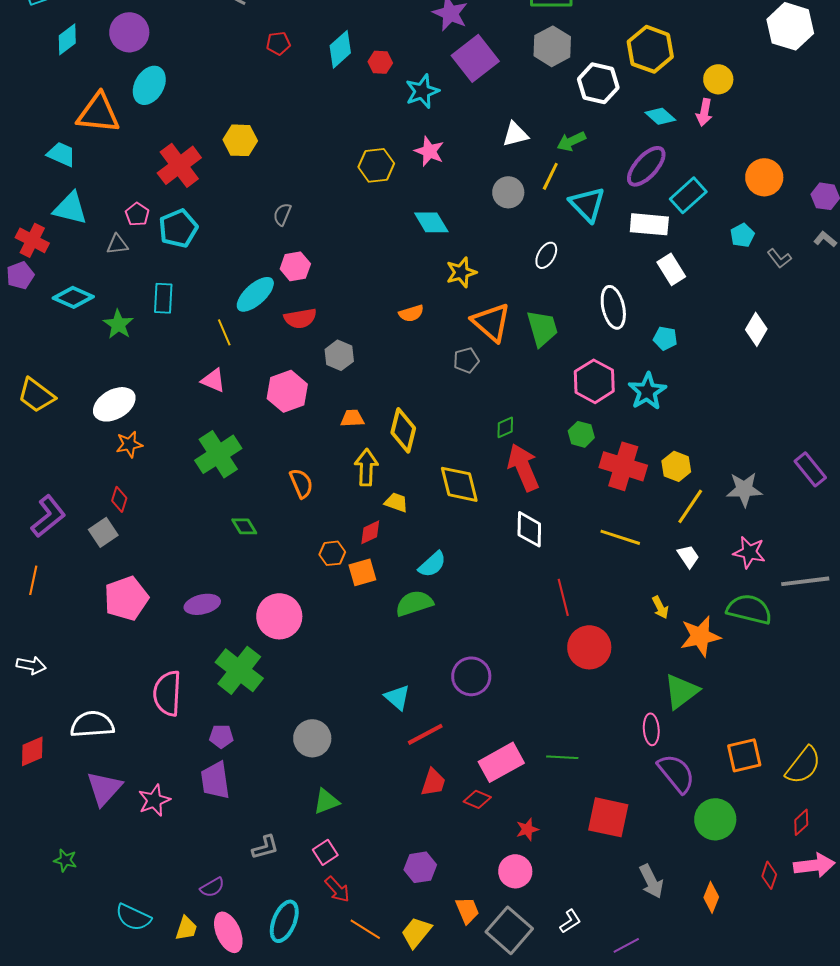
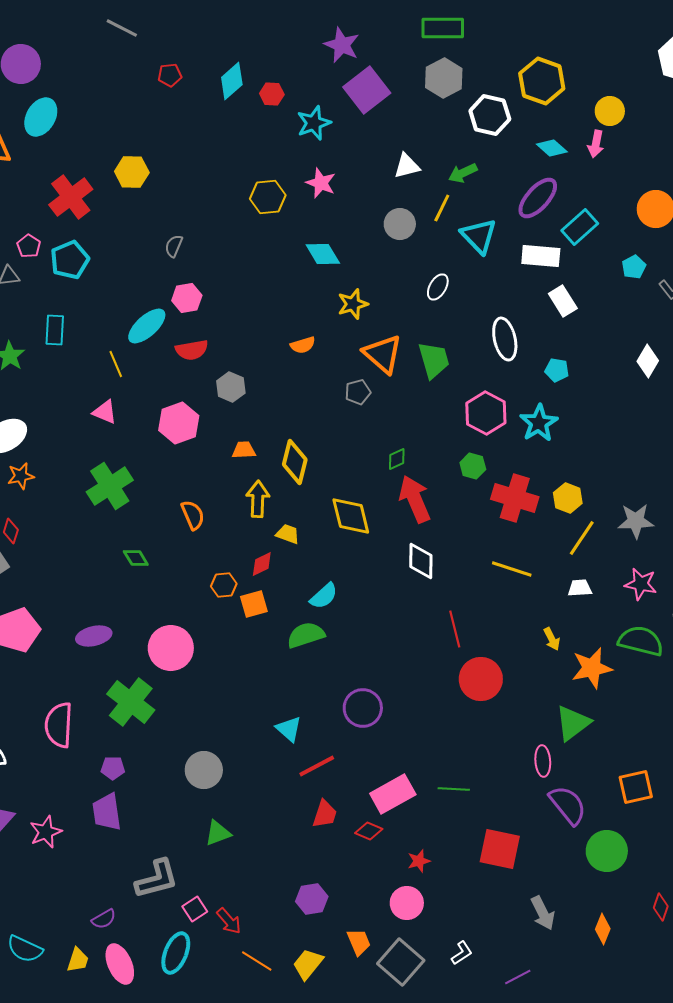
white trapezoid: (688, 556) -> (580, 588), turned -60
gray L-shape: (265, 847) -> (157, 879), size x1.6
pink square: (325, 852) -> (195, 909), moved

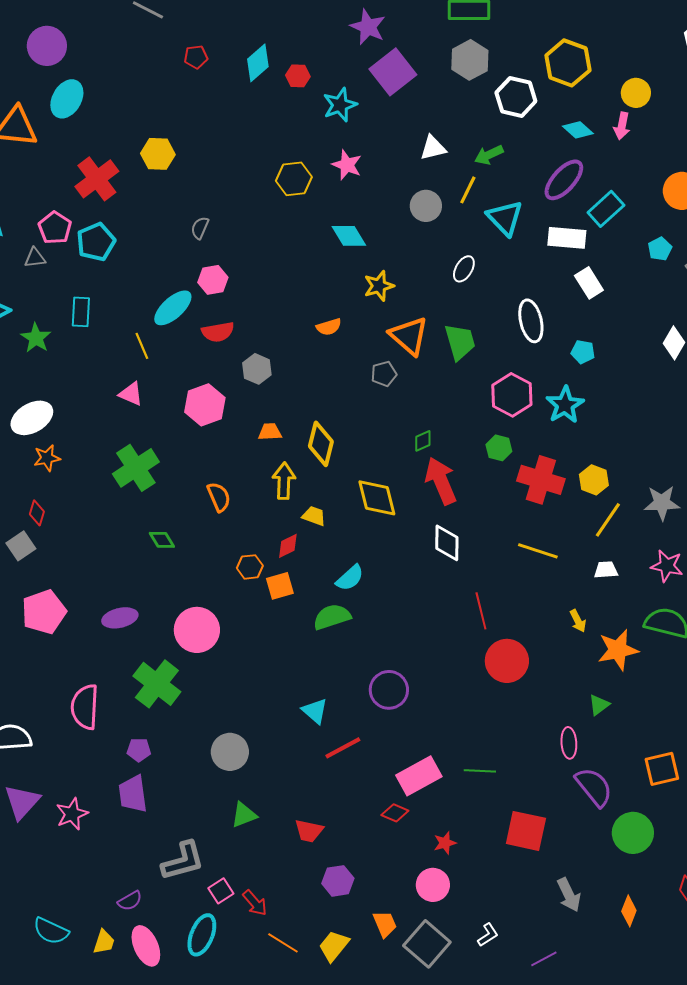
pink pentagon: (29, 246) -> (55, 228), size x1.4
green triangle: (573, 723) -> (599, 705), size x0.6
red trapezoid: (325, 814) -> (309, 831), moved, turned 84

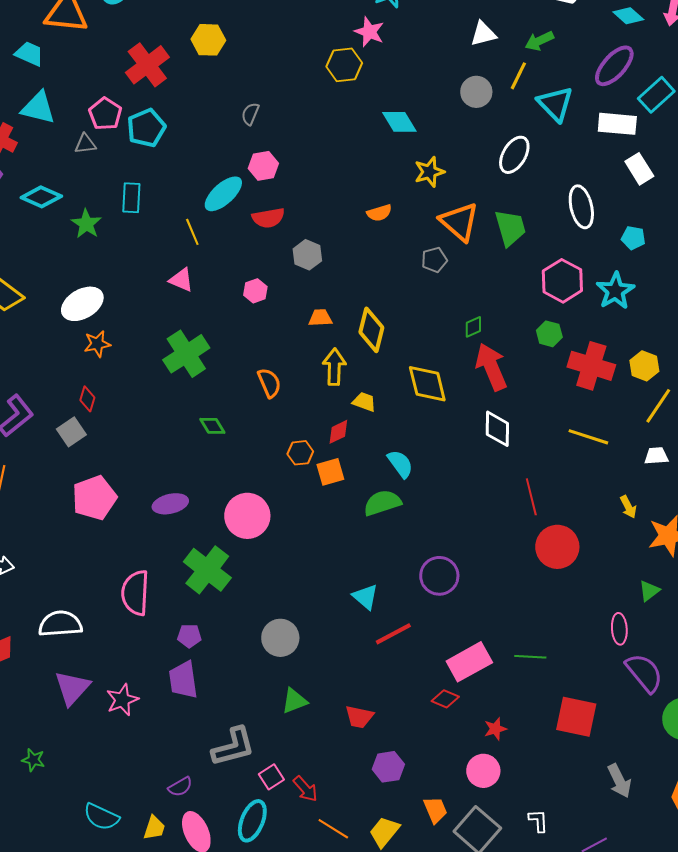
pink star: (347, 165) -> (369, 32), moved
white ellipse: (464, 269) -> (514, 155), size x1.4
pink hexagon: (205, 405) -> (255, 291), size x0.6
cyan semicircle: (350, 578) -> (400, 464), turned -84
white L-shape: (488, 935) -> (538, 821), turned -60

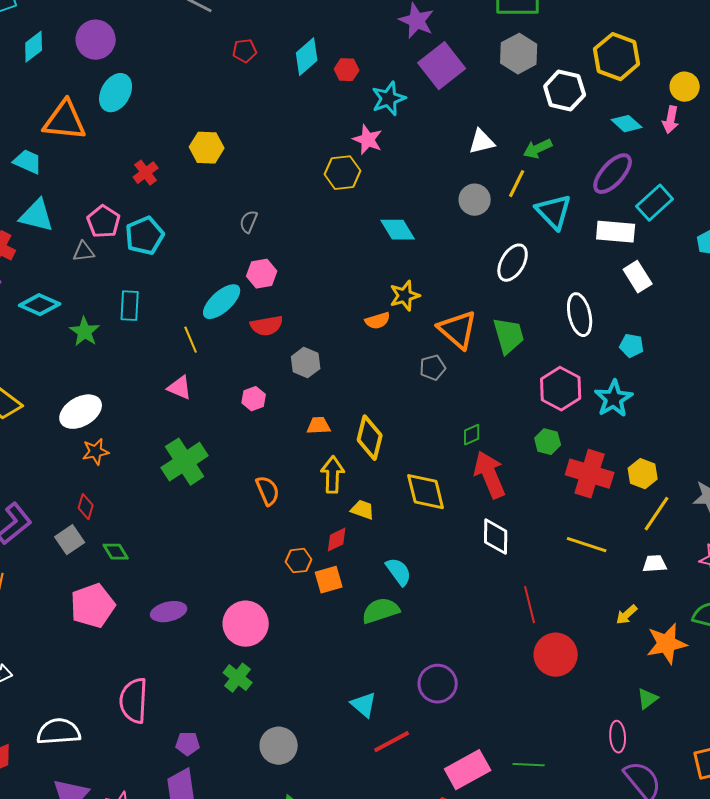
red cross: (147, 65) -> (146, 173), size x0.6
yellow star: (429, 172) -> (405, 296), moved
green diamond: (212, 426) -> (116, 552), moved
yellow arrow: (628, 507) -> (627, 615), turned 75
green cross: (207, 570) -> (238, 678), moved, size x0.6

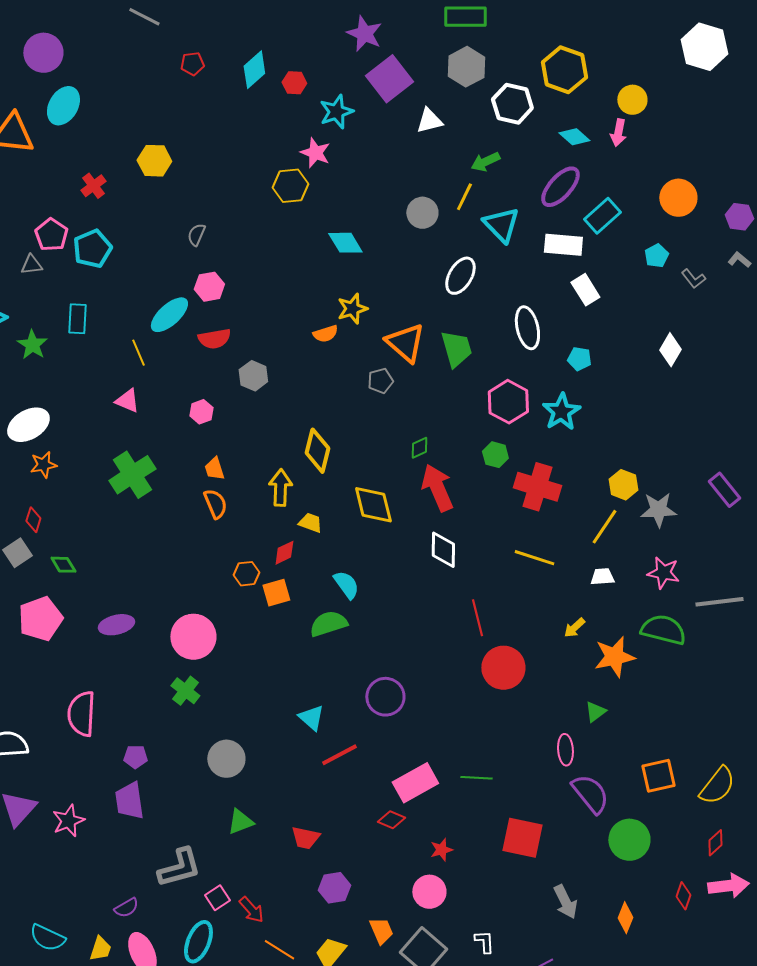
white triangle: (482, 142) -> (429, 121), moved
orange trapezoid: (319, 426) -> (214, 469), moved, turned -105
yellow hexagon: (643, 474) -> (623, 485), moved

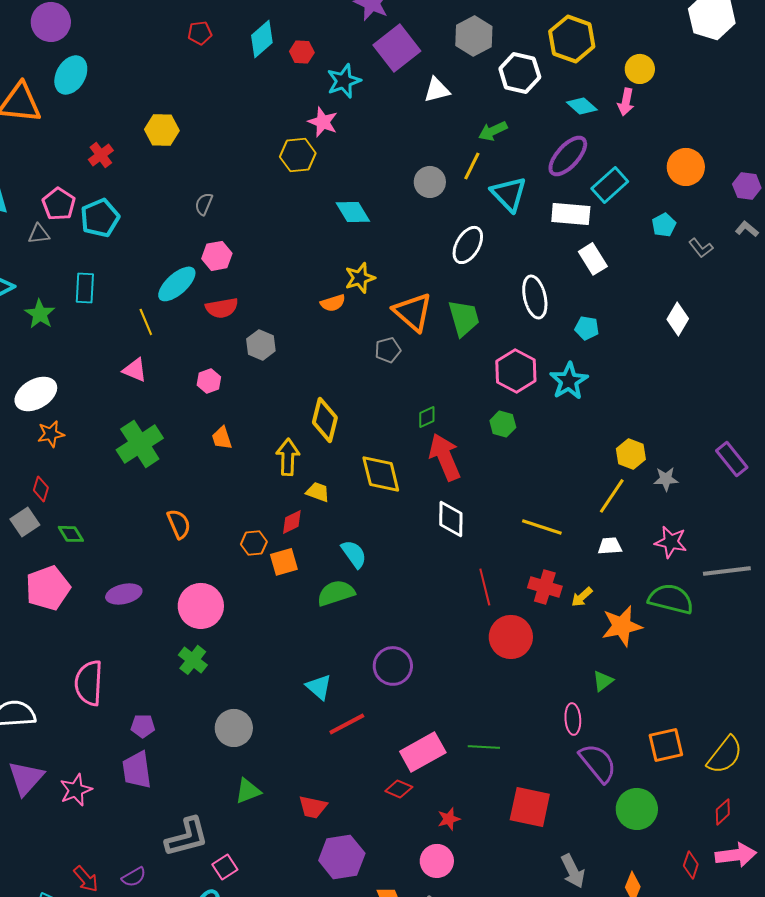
red cross: (537, 487) -> (545, 587), moved, size x0.7
orange semicircle: (215, 504) -> (179, 524), moved
gray star: (658, 510) -> (666, 479), size x0.7
purple hexagon: (334, 888) -> (342, 857), size x1.4
red arrow: (251, 910) -> (86, 879), moved

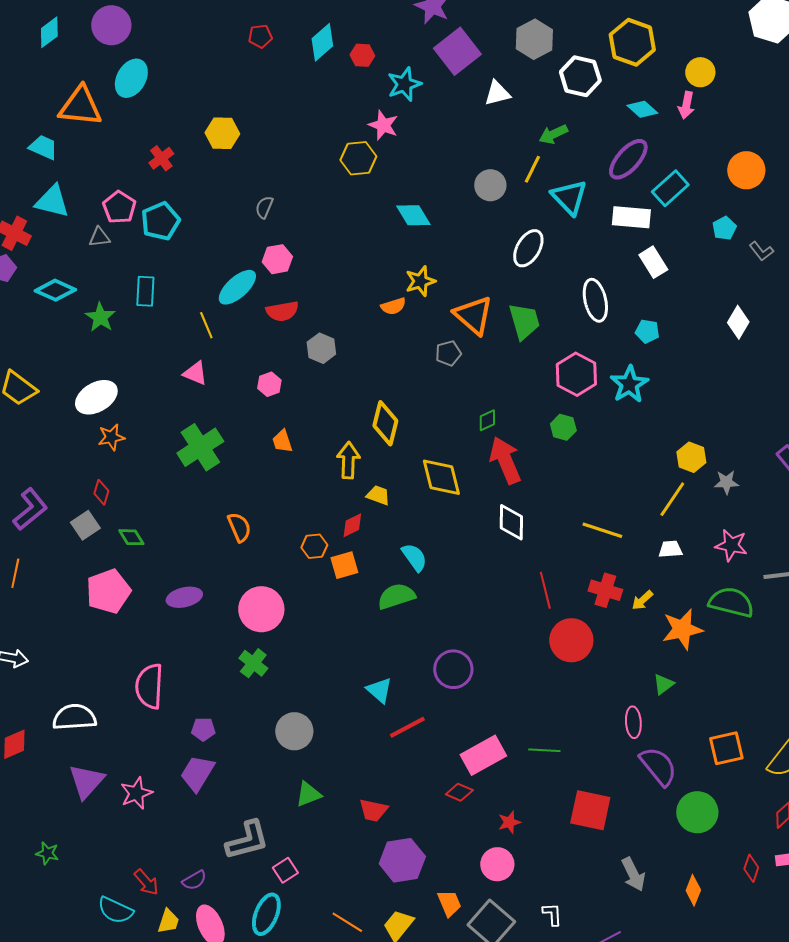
purple trapezoid: (137, 770) -> (197, 773), turned 39

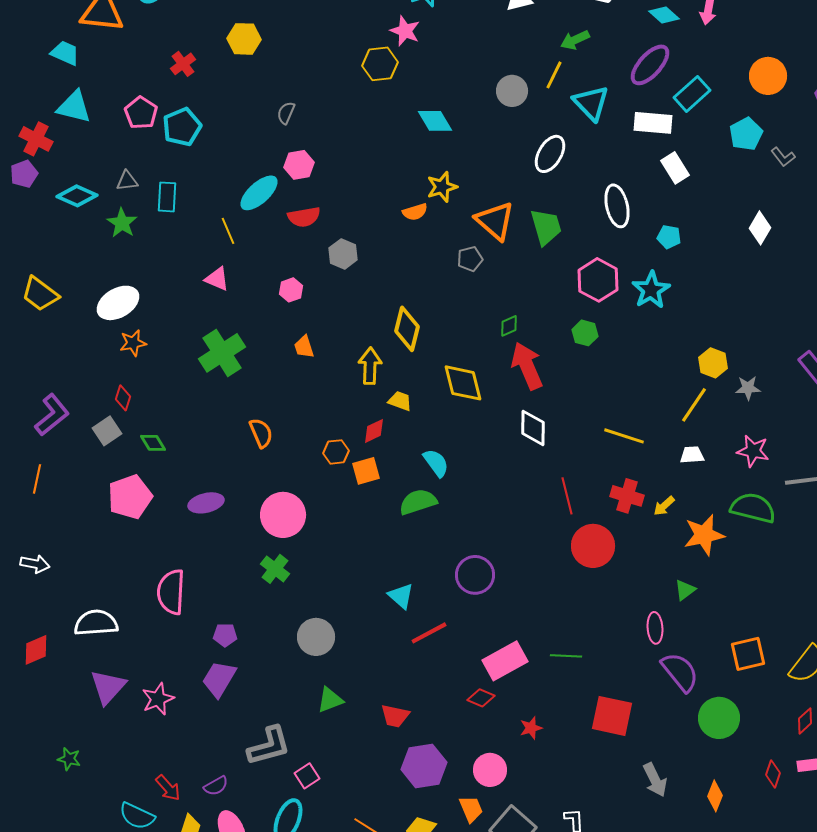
cyan pentagon: (724, 228) -> (746, 134), size x1.4
gray triangle: (99, 237) -> (127, 181), moved
pink circle: (497, 864) -> (490, 770), moved

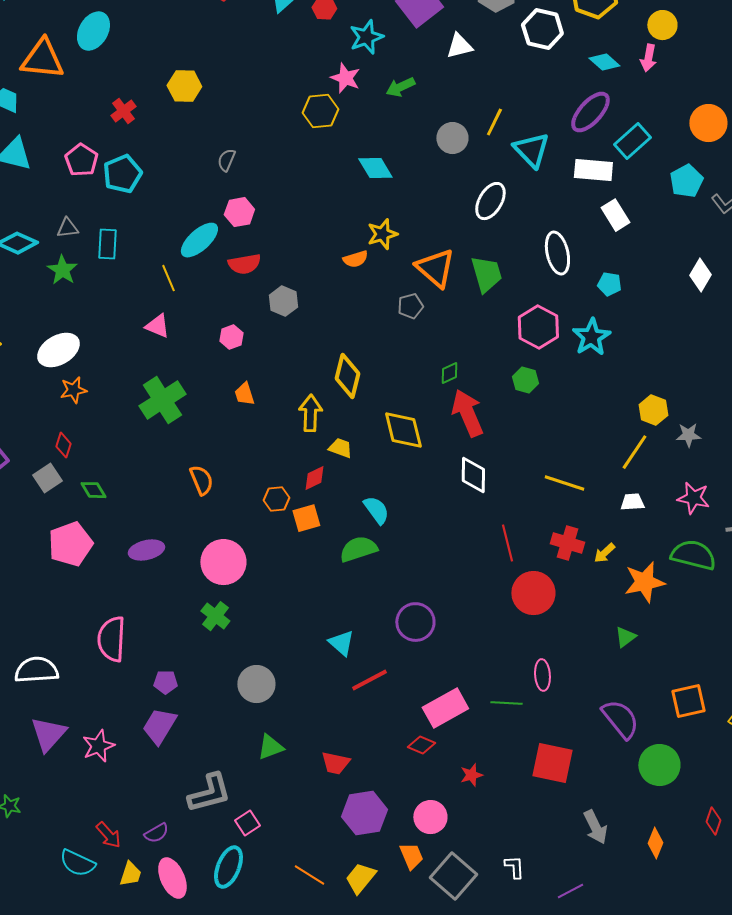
green arrow: (575, 40) -> (400, 87), moved
pink ellipse: (655, 628) -> (542, 675), moved

